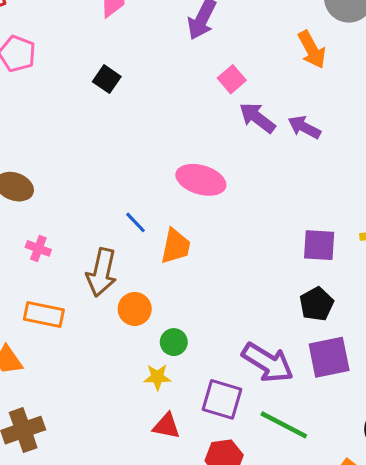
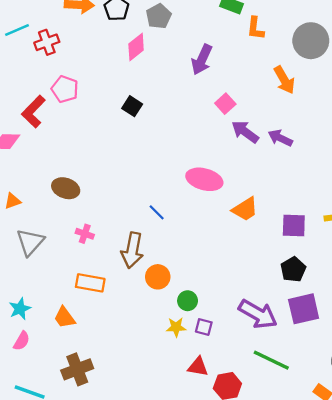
orange trapezoid: (176, 246) -> (245, 209), moved, turned 48
purple square: (222, 399) -> (204, 327), moved, size x0.6
red triangle: (167, 426) -> (198, 367), moved

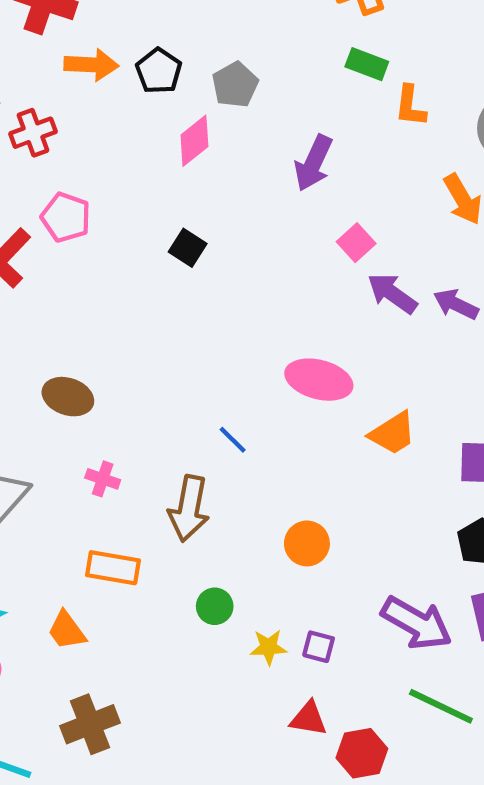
orange circle: (158, 277) -> (307, 543), moved
green circle: (188, 301) -> (215, 606), moved

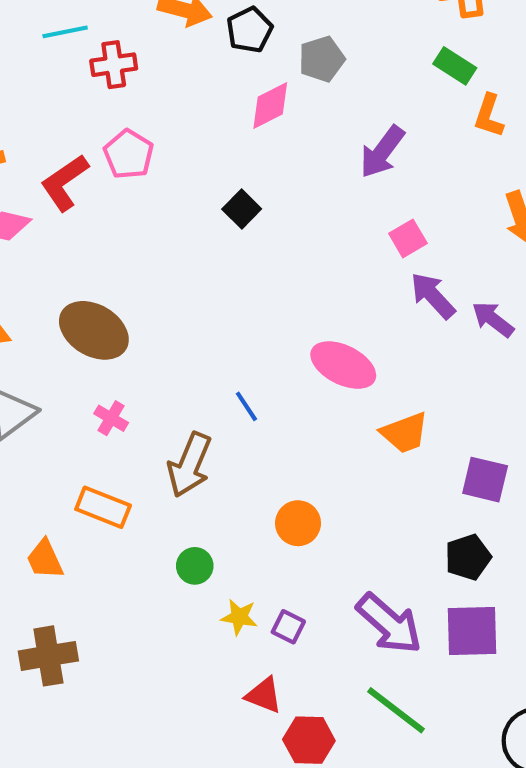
brown ellipse: (68, 397) -> (94, 330), size x1.4

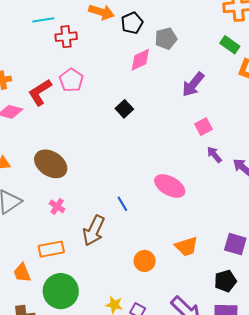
purple arrow: (433, 296) -> (214, 155), size x0.7
orange trapezoid: (405, 433) -> (186, 246), moved
orange rectangle: (103, 507) -> (51, 249), turned -35
green circle: (195, 566) -> (61, 291), moved, size x2.0

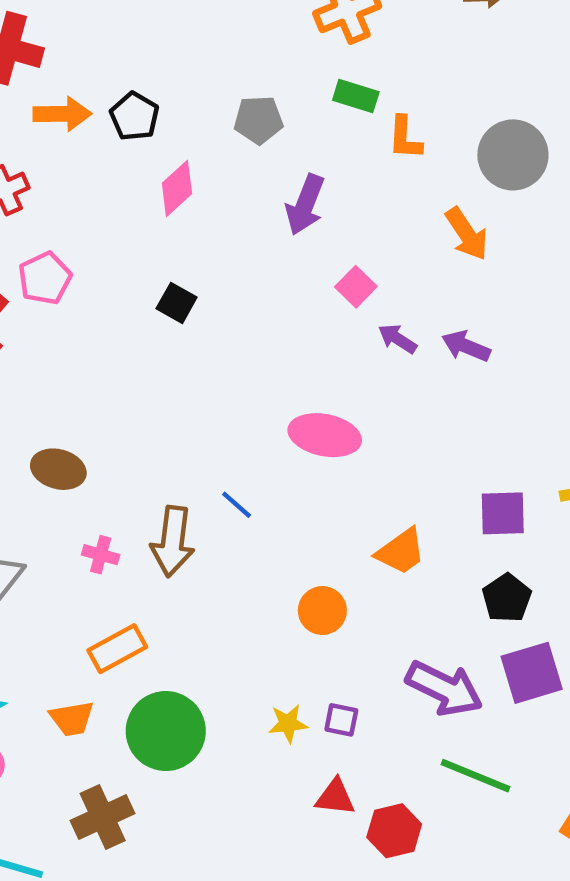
gray pentagon: (166, 39) -> (258, 120), moved, turned 30
pink pentagon: (71, 80) -> (45, 278), turned 30
brown ellipse: (51, 164) -> (58, 469), size x0.7
brown arrow: (94, 231) -> (173, 541), moved
orange trapezoid: (22, 273) -> (72, 718), turned -60

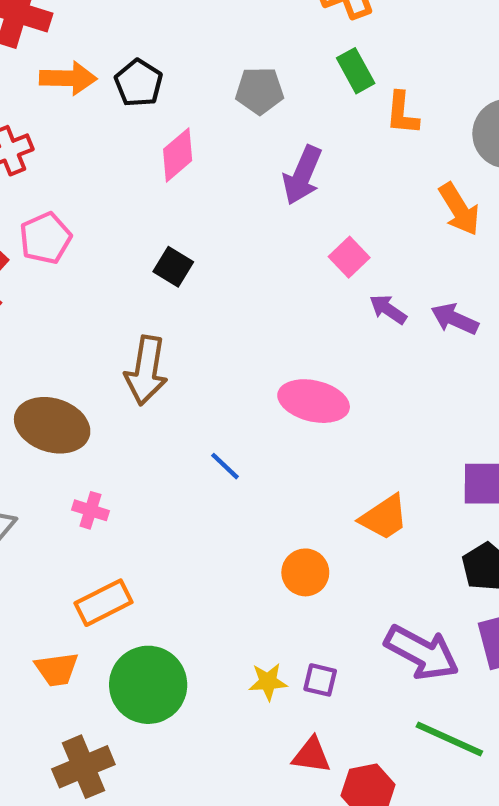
green rectangle: (356, 96) -> (356, 71), turned 42
brown ellipse: (58, 469) -> (52, 425), size x1.4
brown arrow: (173, 541) -> (146, 370), moved

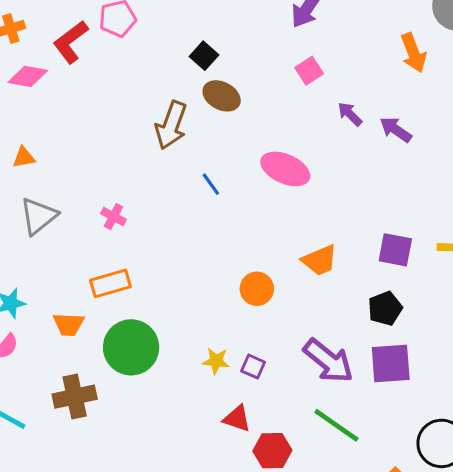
pink square: (349, 257) -> (309, 71), moved
brown ellipse: (52, 425) -> (222, 96), moved, size x0.7
blue line: (225, 466) -> (211, 184), moved

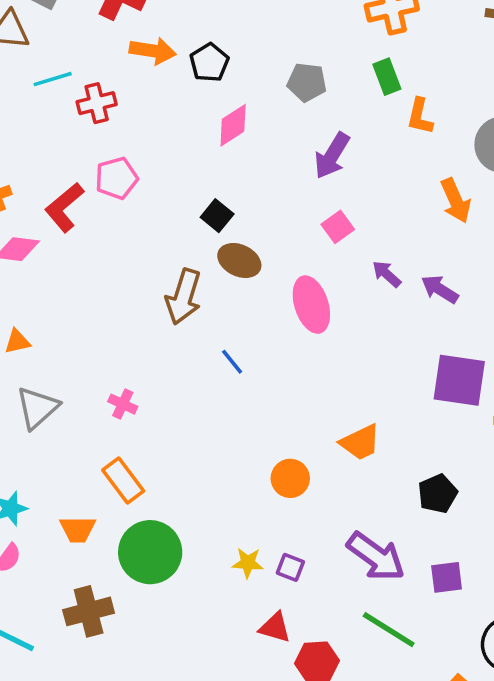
pink ellipse: (285, 169) -> (311, 305), moved, turned 51
purple square: (395, 250) -> (459, 380), moved, size x1.4
orange rectangle: (110, 283) -> (123, 480), turned 72
purple square: (391, 363) -> (447, 577), moved, size x0.7

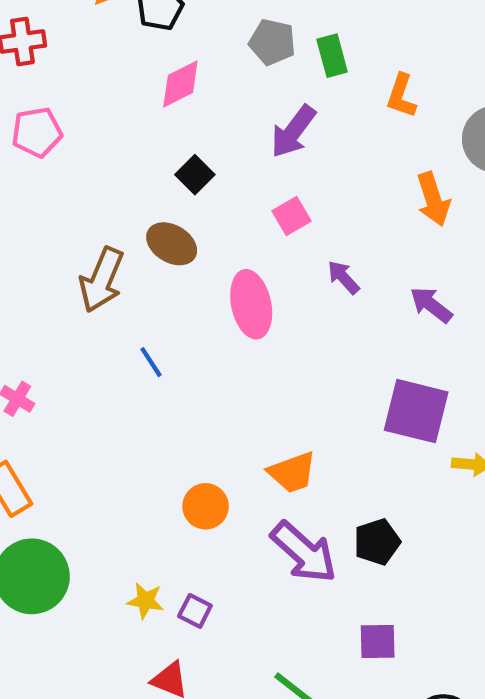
green rectangle: (387, 77) -> (332, 56), moved
black square: (217, 216) -> (195, 175), moved
purple arrow: (440, 289) -> (431, 305), moved
purple arrow: (376, 556) -> (304, 552), moved

